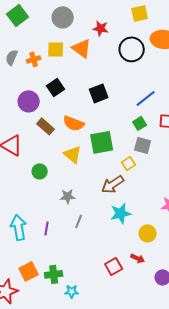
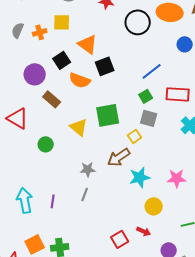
orange triangle: (82, 48) -> (88, 44), moved
orange semicircle: (74, 123) -> (80, 80), moved
gray star: (68, 196) -> (88, 169), moved
cyan star: (121, 213) -> (140, 177), moved

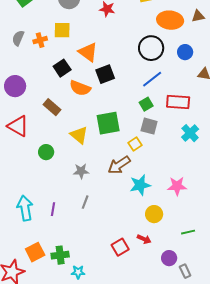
black circle: (138, 22) -> (151, 48), moved
purple circle: (35, 74) -> (15, 86), moved
gray star: (88, 169) -> (81, 171), moved

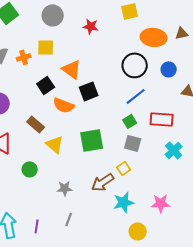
yellow triangle: (79, 135) -> (55, 144), moved
yellow square: (135, 144) -> (124, 168), moved

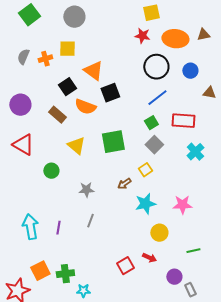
red star: (91, 26) -> (142, 36), moved
brown rectangle: (36, 124) -> (57, 115), moved
gray square: (133, 143) -> (154, 145), turned 30
brown arrow: (103, 182) -> (124, 184), size x0.6

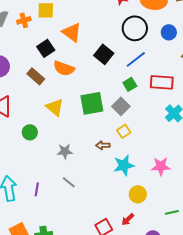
black square: (110, 93) -> (104, 54), moved, turned -30
gray square: (154, 145) -> (121, 106), moved
brown arrow: (124, 184) -> (103, 145), turned 32
gray line: (90, 221) -> (69, 182), turned -72
red arrow: (149, 258) -> (128, 219), turned 112

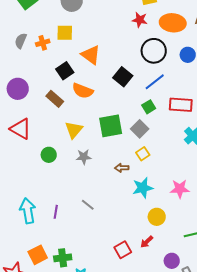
yellow triangle: (55, 107) -> (74, 130), turned 30
gray star: (65, 151) -> (84, 157), moved

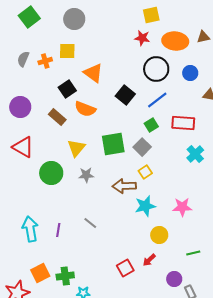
green circle: (49, 155) -> (51, 173), size x1.5
brown arrow: (122, 168) -> (124, 186), size x1.6

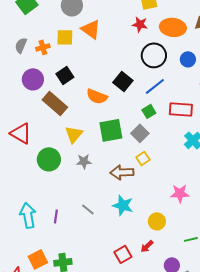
orange triangle: (93, 73) -> (91, 29), moved
purple circle: (20, 107) -> (33, 79), moved
orange semicircle: (85, 109) -> (97, 96), moved
brown rectangle: (57, 117) -> (55, 103), size x1.4
cyan star: (145, 206) -> (123, 205), moved, turned 30

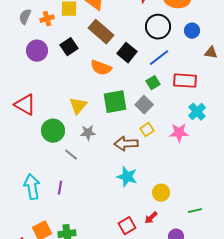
brown rectangle: (55, 103) -> (101, 32), moved
pink star: (180, 193) -> (179, 133), moved
gray line: (88, 209) -> (71, 155), moved

